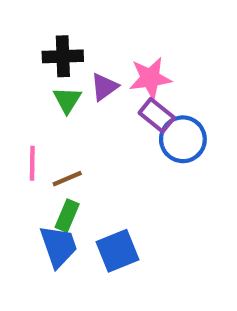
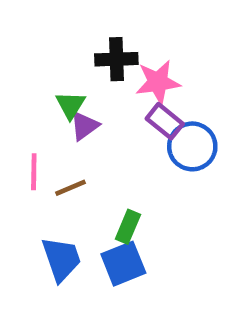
black cross: (63, 56) -> (116, 59), moved
purple triangle: (104, 87) -> (84, 126), moved
green rectangle: (67, 216) -> (128, 227), moved

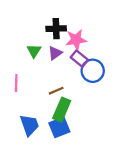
purple triangle: (84, 126) -> (55, 53), moved
brown line: (71, 188) -> (56, 91), moved
green rectangle: (128, 227) -> (62, 110), size x1.5

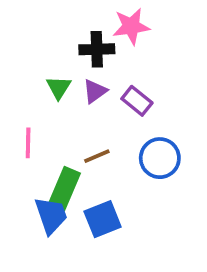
pink star: (76, 40) -> (131, 26), moved
blue circle: (93, 71) -> (160, 158), moved
green rectangle: (62, 110) -> (64, 189), moved

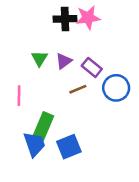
black cross: (97, 49) -> (65, 19), moved
brown line: (97, 156) -> (78, 89), moved
blue circle: (160, 158) -> (116, 88), moved

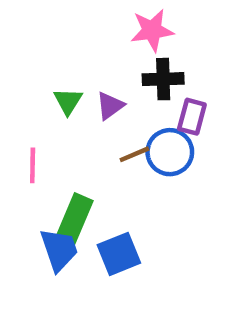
black cross: (65, 19) -> (163, 79), moved
purple rectangle: (92, 67) -> (192, 117), moved, turned 66
blue circle: (116, 88) -> (170, 152), moved

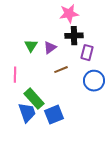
blue circle: (170, 152) -> (94, 81), moved
green rectangle: (75, 219) -> (34, 99), turned -65

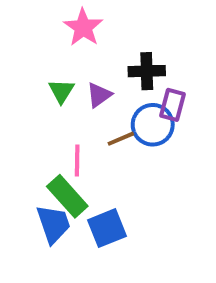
pink star: (69, 14) -> (83, 27), moved, turned -30
pink line: (15, 75) -> (77, 161), moved
blue circle: (94, 81) -> (153, 125), moved

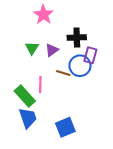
brown line: (121, 139) -> (63, 73), turned 40
green rectangle: (67, 196) -> (25, 96), moved
blue square: (107, 228) -> (65, 127), moved

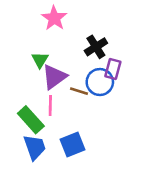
black cross: (77, 38) -> (96, 47), turned -30
purple triangle: (52, 50) -> (54, 77), moved, size x1.5
blue square: (65, 127) -> (72, 145), moved

